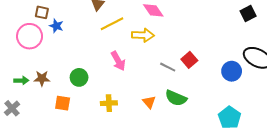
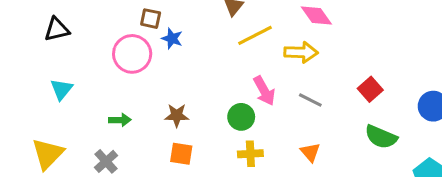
gray line: (168, 67) -> (310, 100), moved
green circle: (79, 77) -> (241, 117), moved
brown star: (42, 78) -> (177, 115), moved
green semicircle: (176, 98) -> (381, 137), moved

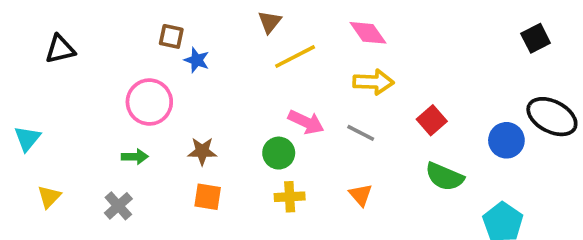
yellow arrow: (301, 52) -> (373, 82), moved
pink circle: (132, 54) -> (149, 102), moved
cyan triangle: (61, 89) -> (27, 138), moved
pink arrow: (264, 91) -> (306, 122), turned -36
yellow triangle: (48, 154) -> (49, 197), size x0.6

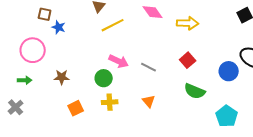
yellow arrow: (373, 82) -> (188, 23), moved
orange square: (208, 197) -> (76, 108), moved, turned -35

